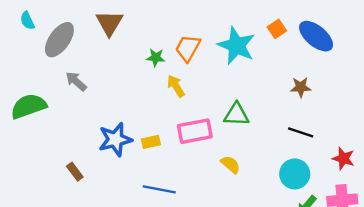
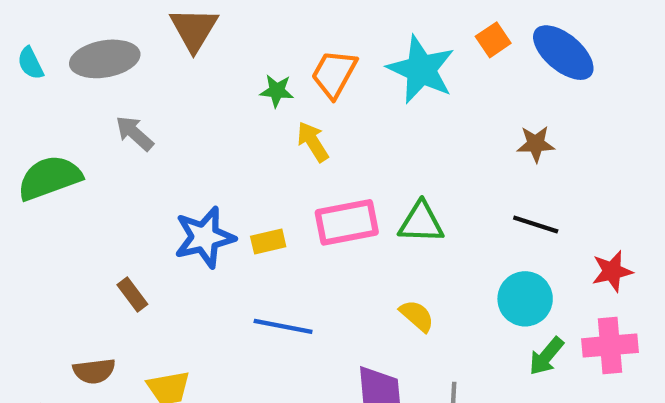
cyan semicircle: (27, 21) -> (30, 63), moved
gray ellipse: (59, 40) -> (105, 59), turned 45
green triangle: (236, 115) -> (421, 222), moved
red star: (343, 159) -> (612, 271), turned -30
yellow semicircle: (231, 164) -> (417, 316), moved

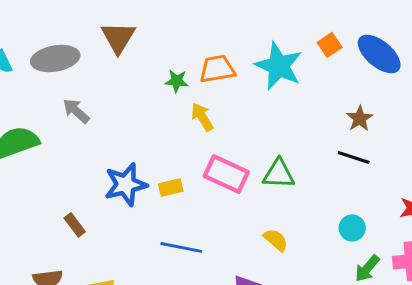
orange trapezoid: (334, 74) -> (217, 69), turned 51
brown star: (536, 144) -> (360, 118), turned -30
pink rectangle: (347, 222) -> (226, 174), turned 36
black line: (536, 225) -> (354, 157), moved
cyan circle: (525, 299) -> (352, 228), size x0.7

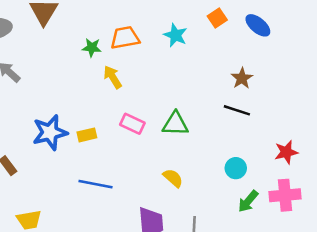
blue ellipse: (379, 54) -> (258, 25), size x0.7
cyan star: (279, 66) -> (175, 35), size x0.6
pink rectangle: (226, 174) -> (132, 124), size x0.7

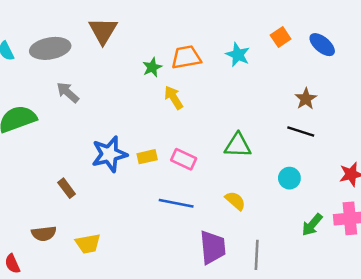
green star: (92, 48) -> (152, 67), turned -30
pink rectangle: (132, 124) -> (184, 159), moved
cyan circle: (236, 168) -> (289, 178), moved
blue line: (95, 184) -> (176, 203), moved

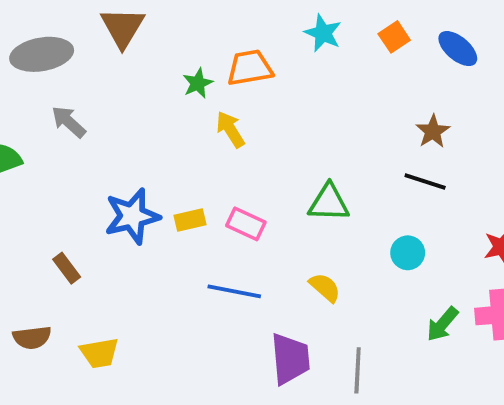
cyan star: (238, 55) -> (323, 33), moved

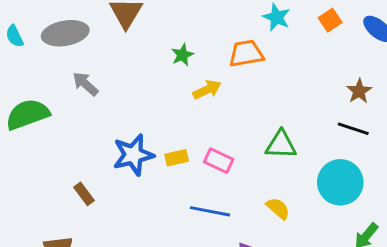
orange trapezoid: (250, 68) -> (246, 53), moved
yellow arrow: (230, 129) -> (207, 90), turned 96
cyan circle: (408, 253) -> (340, 182), size x1.8

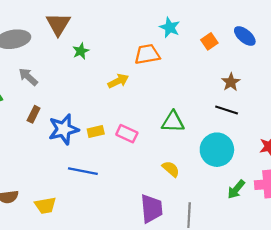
orange square: (330, 20) -> (209, 41), moved
green star: (182, 55) -> (81, 51), moved
brown rectangle: (84, 194) -> (34, 114), moved, turned 63
blue line: (210, 211) -> (83, 171), moved

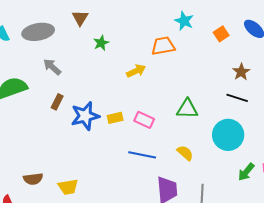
brown triangle: (58, 24) -> (80, 18), size x0.7
blue line: (83, 171) -> (142, 155), moved

